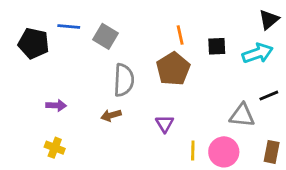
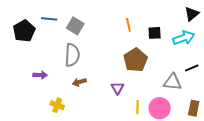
black pentagon: (34, 43) -> (24, 31), turned 30
brown pentagon: (173, 69) -> (135, 60), moved
gray semicircle: (124, 80) -> (72, 55), moved
yellow cross: (55, 148) -> (57, 105), moved

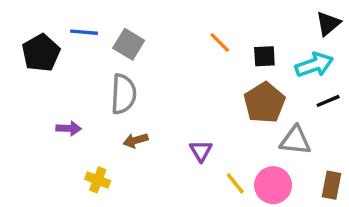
orange line: (128, 25) -> (220, 42), turned -32
brown pentagon: (135, 60) -> (264, 103), moved
black line: (192, 68) -> (328, 101), moved
yellow line: (137, 107) -> (235, 183), turned -40

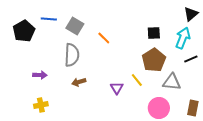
orange line: (220, 42) -> (104, 38), moved
cyan arrow: (314, 65) -> (183, 38), turned -50
yellow cross: (98, 180) -> (41, 105), moved, turned -32
yellow line: (235, 183) -> (137, 80), moved

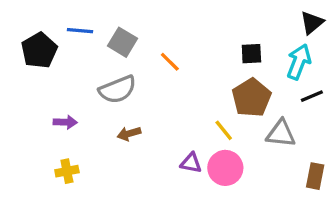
gray semicircle: (72, 55) -> (118, 90), turned 65
purple triangle: (117, 88) -> (191, 163), moved, turned -48
pink circle: (159, 108) -> (225, 168), moved

